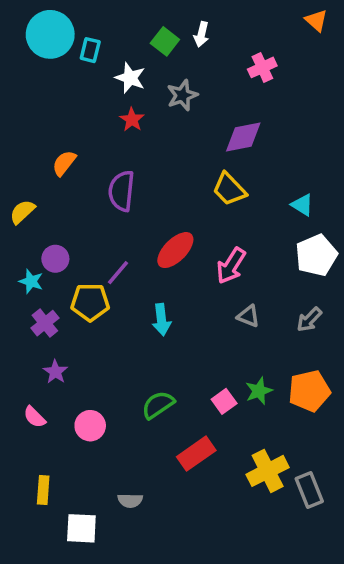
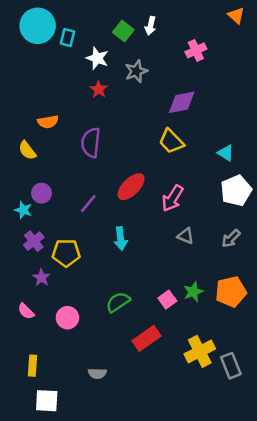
orange semicircle: (64, 163) -> (48, 122), turned -138
yellow semicircle: (22, 212) -> (27, 150), moved, turned -84
yellow pentagon: (90, 302) -> (66, 253), moved
white square: (81, 528) -> (47, 401), moved

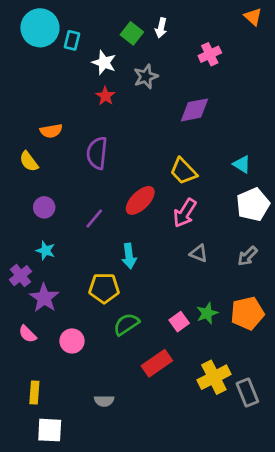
yellow trapezoid: (171, 141) -> (183, 171), moved
cyan star: (23, 210) -> (46, 251), moved
purple cross: (34, 241) -> (20, 276), moved
yellow pentagon: (66, 253) -> (104, 288), moved
purple star: (42, 277) -> (44, 298), size x1.5

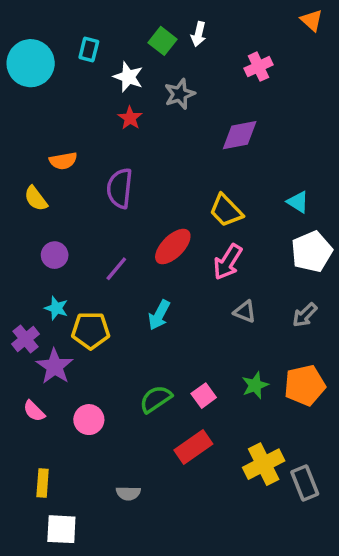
cyan circle: (40, 28) -> (31, 63), moved
cyan arrow: (129, 256) -> (159, 315), turned 35
yellow pentagon: (104, 288) -> (91, 330), moved
pink square: (179, 322) -> (204, 396), moved

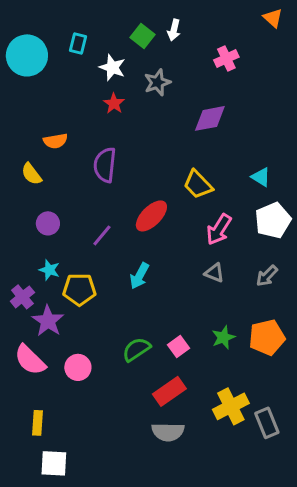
pink arrow: (228, 262) -> (219, 229), moved
pink semicircle: (34, 411) -> (30, 360), size x1.6
gray semicircle: (128, 493) -> (168, 432), moved, size x1.5

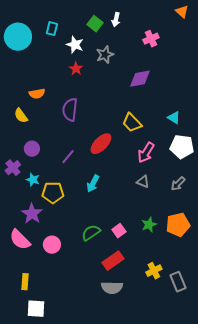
white pentagon: (273, 220) -> (182, 147), turned 30
purple cross: (22, 297) -> (13, 168), moved
yellow cross: (231, 406) -> (154, 271), size x0.7

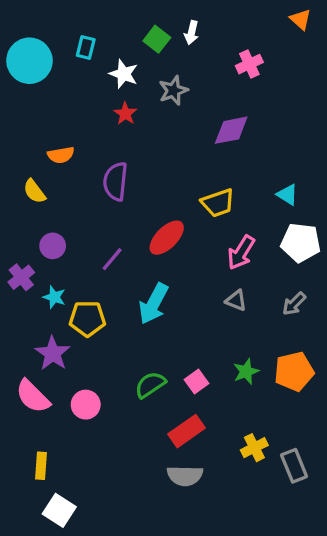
yellow trapezoid: (132, 123) -> (218, 203), turned -65
cyan arrow: (93, 184) -> (153, 304), size x1.4
white square: (36, 309) -> (59, 510), turned 30

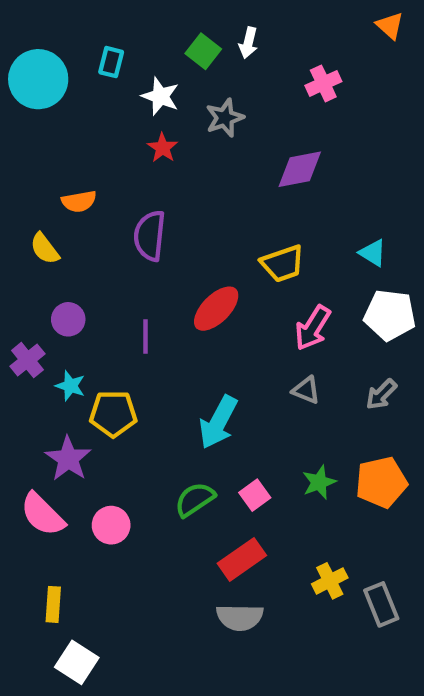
purple line: (112, 259) -> (145, 336), turned -40
cyan arrow: (153, 304) -> (218, 422), moved

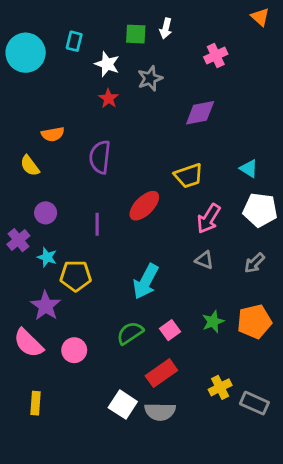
green square: (203, 51) -> (136, 34), turned -35
gray rectangle: (381, 604) -> (254, 403), turned -44
white square: (77, 662) -> (123, 405), moved

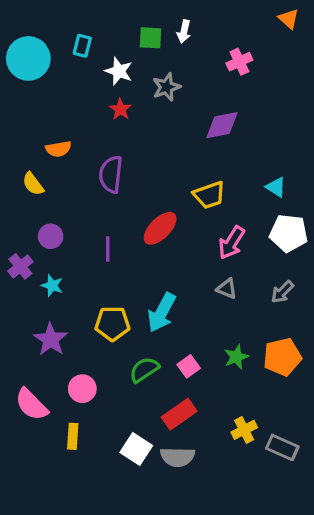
yellow pentagon: (76, 276) -> (112, 324), moved
pink semicircle: (28, 343) -> (31, 405), moved
yellow rectangle: (36, 403) -> (73, 436), moved

